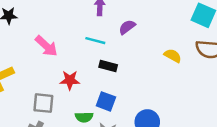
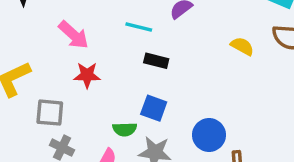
red star: (70, 80) -> (87, 75), moved
gray square: (43, 103) -> (50, 113), moved

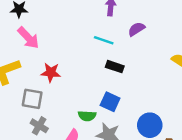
pink arrow: (74, 35) -> (28, 38), moved
red star: (87, 75) -> (51, 72), moved

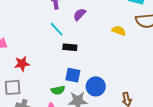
cyan line: (104, 40) -> (57, 29), turned 42
blue circle: (150, 125) -> (96, 86), moved

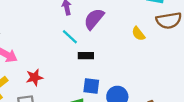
purple semicircle: (80, 14) -> (94, 19), size x1.5
yellow semicircle: (119, 31) -> (138, 34), turned -144

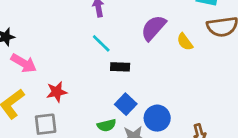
purple semicircle: (94, 19) -> (153, 28), moved
blue square: (91, 86) -> (126, 104), turned 35

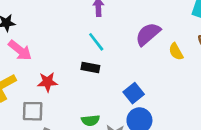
black rectangle: (120, 67) -> (90, 68), moved
blue square: (126, 104) -> (134, 93), moved

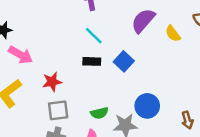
blue square: (134, 93) -> (124, 61), moved
gray square: (33, 111) -> (58, 110), moved

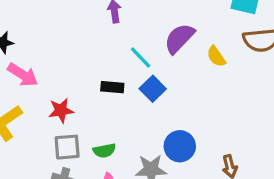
cyan line: (94, 36) -> (141, 58), moved
green semicircle: (99, 113) -> (104, 151), moved

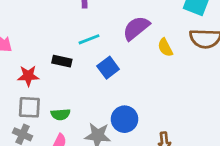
cyan line: (141, 58) -> (89, 39), moved, turned -75
black rectangle: (112, 87) -> (62, 61), moved

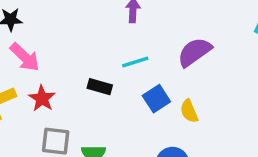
yellow semicircle: (165, 47) -> (189, 111), moved
red star: (28, 76) -> (42, 98), moved, turned 30

